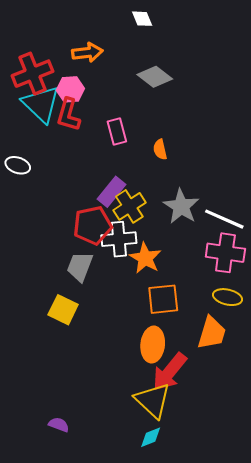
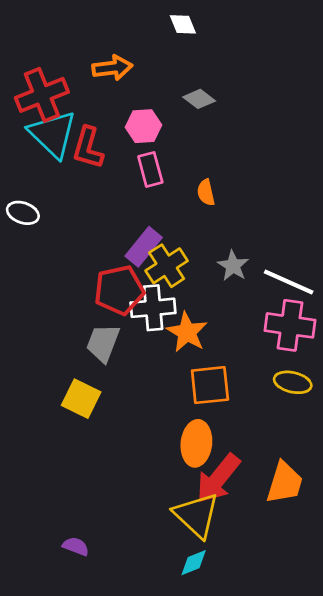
gray diamond: (155, 77) -> (199, 99), size x0.7
pink hexagon: (70, 89) -> (144, 126), moved
gray star: (181, 206) -> (233, 266), size x0.7
orange trapezoid: (212, 333) -> (285, 483), moved

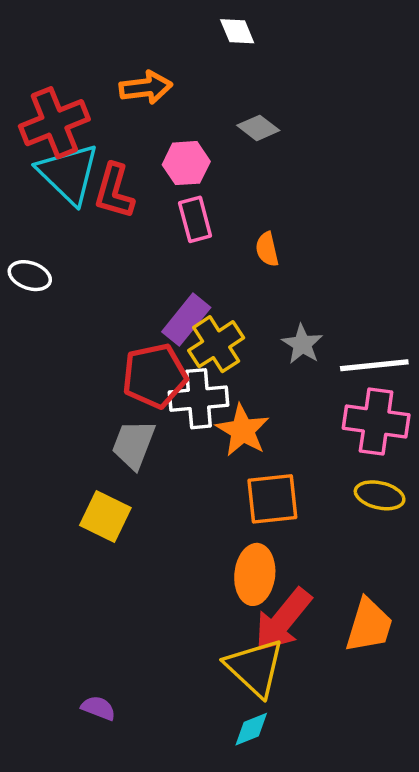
white line: (289, 282) -> (374, 365), turned -30

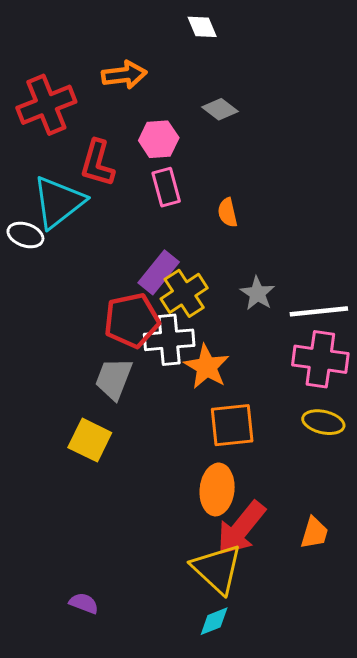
cyan triangle: (68, 174) -> (58, 202), moved, turned 38
orange trapezoid: (369, 625) -> (314, 533), size x0.7

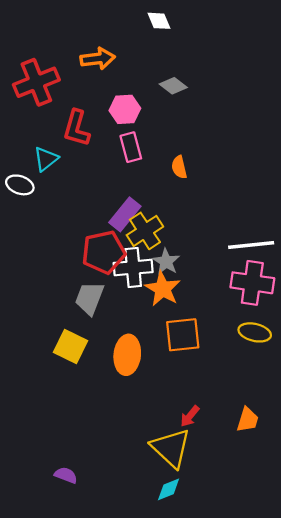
cyan triangle: (58, 202) -> (46, 159), size x0.6
gray star: (257, 293) -> (166, 262), moved
orange ellipse: (217, 489) -> (127, 355), moved
red arrow: (241, 528) -> (190, 416), size x0.5

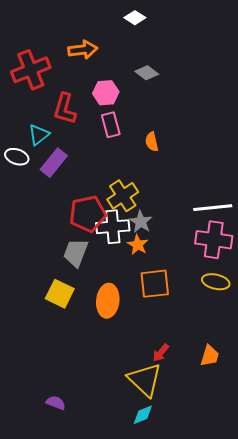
white diamond: (159, 21) -> (135, 18), turned -35
purple rectangle: (125, 214) -> (54, 163), moved
orange star: (163, 289) -> (138, 245), size x0.7

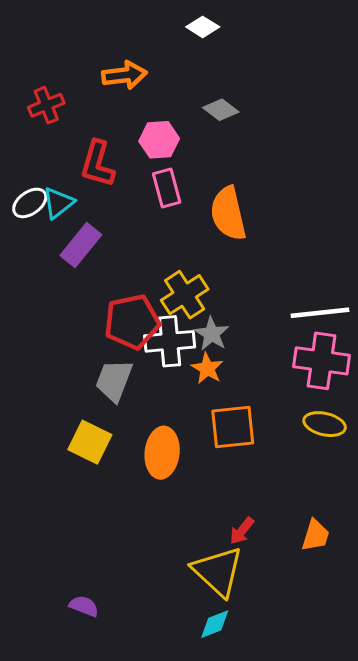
red cross: (31, 70) -> (46, 105), size x0.6
orange semicircle: (152, 142) -> (228, 213), size x1.8
white ellipse: (17, 157) -> (30, 203), moved, turned -55

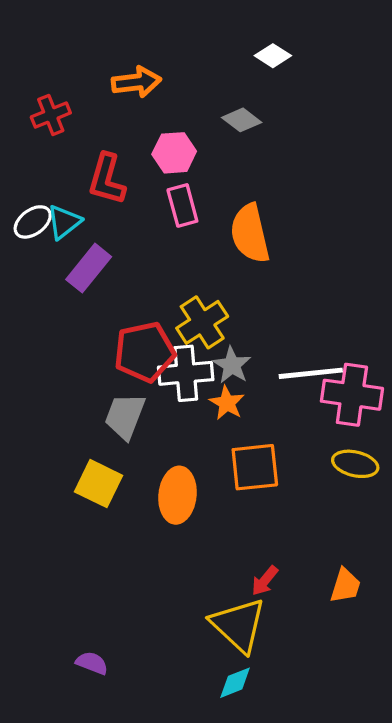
white diamond: (203, 27) -> (273, 56), moved
white line: (320, 313) -> (311, 373), moved

